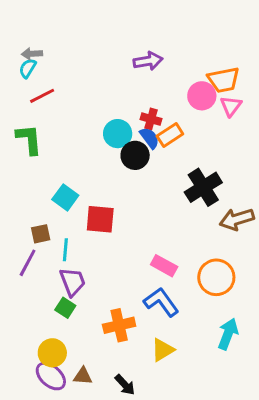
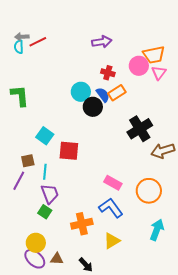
cyan semicircle: (28, 68) -> (19, 47), turned -32
red line: (42, 96) -> (38, 42), moved
red cross: (151, 119) -> (108, 73), moved

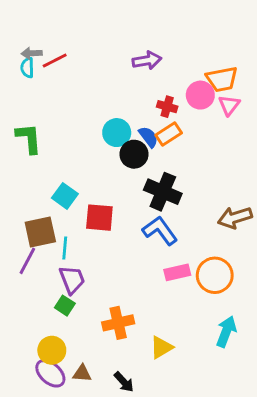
red cross: (108, 73) -> (167, 107), moved
black cross: (140, 129) -> (163, 192), moved, turned -35
brown square: (28, 161) -> (40, 232), size x1.6
pink rectangle: (113, 183) -> (177, 272), moved, turned -42
blue L-shape: (111, 208) -> (160, 231), moved

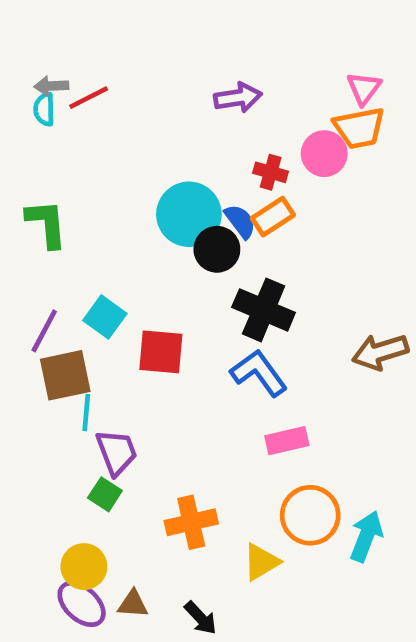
pink triangle: (229, 105) -> (364, 88), moved
cyan circle: (117, 133) -> (189, 214), size x1.4
cyan line: (65, 248) -> (86, 413), moved
purple line: (27, 261) -> (44, 331), moved
orange circle: (215, 275) -> (310, 515), moved

